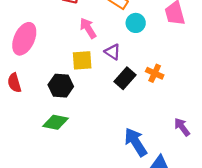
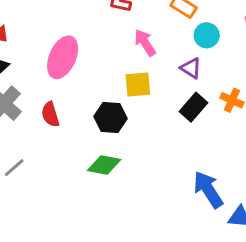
purple triangle: (113, 52) -> (191, 68), moved

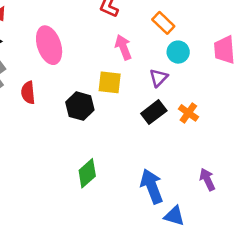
pink ellipse: (63, 57) -> (49, 45), turned -54
purple triangle: (191, 68) -> (159, 78), turned 30
green diamond: (104, 165) -> (87, 173), moved, turned -64

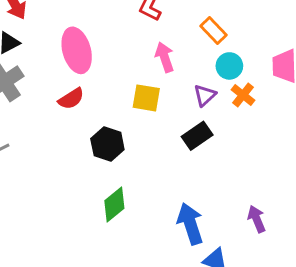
red semicircle: (28, 93) -> (71, 99), moved, turned -120
black hexagon: (80, 106) -> (107, 144), moved
orange cross: (188, 113) -> (243, 95), moved

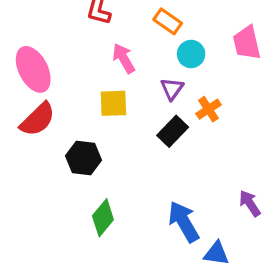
orange cross: (243, 95) -> (208, 109), moved, turned 30
red semicircle: (71, 99) -> (38, 119), size x1.4

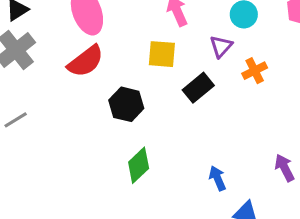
black rectangle: (173, 131) -> (198, 88), moved
blue arrow: (184, 222) -> (217, 178), size x0.6

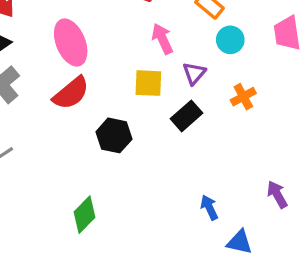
purple triangle: (221, 46) -> (194, 73), moved
green diamond: (139, 165) -> (85, 215), moved

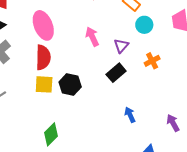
pink arrow: (162, 39) -> (92, 37), moved
yellow square: (148, 83) -> (44, 84), moved
red semicircle: (71, 93) -> (43, 57), turned -50
blue arrow: (209, 207) -> (130, 115), moved

